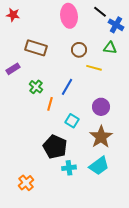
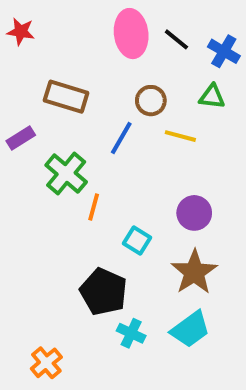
black line: (100, 12) -> (176, 39), moved
green cross: (36, 87) -> (66, 174), size x1.5
blue line: (67, 87) -> (121, 138), moved
cyan cross: (69, 168) -> (131, 333), turned 32

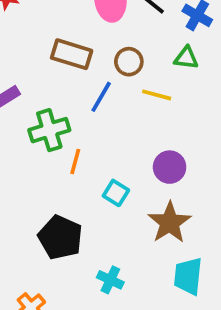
brown rectangle: (66, 97) -> (72, 54), moved
green cross: (66, 174) -> (49, 130), turned 33
black pentagon: (104, 292) -> (60, 237), moved
cyan trapezoid: (190, 329) -> (188, 276), moved, turned 132

